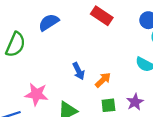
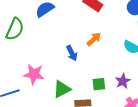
orange arrow: (103, 80) -> (94, 39), moved

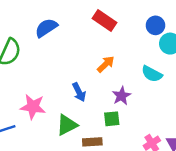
blue arrow: (72, 53) -> (79, 92), moved
purple star: (123, 81) -> (121, 96), moved

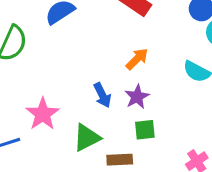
purple star: (121, 96) -> (137, 97), moved
pink star: (33, 107) -> (43, 114), turned 30

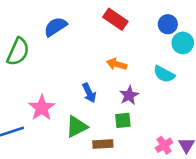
orange arrow: (137, 59) -> (117, 64), turned -120
purple star: (137, 97) -> (129, 95), moved

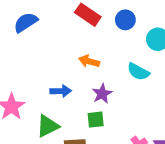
blue circle: (168, 24) -> (125, 20), moved
blue arrow: (89, 93) -> (61, 91), turned -66

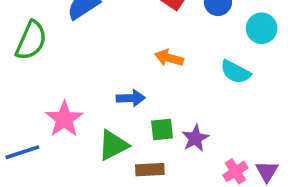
purple star: (102, 94) -> (195, 138), moved
green square: (96, 120) -> (162, 130), moved

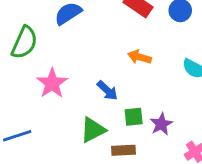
blue arrow: (131, 98) -> (107, 91), turned 45
pink star: (64, 119) -> (52, 83), moved

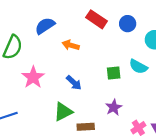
orange arrow: (139, 57) -> (71, 45), moved
green square: (134, 117) -> (114, 73), moved

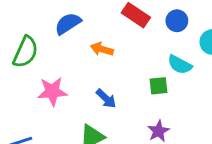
cyan semicircle: (138, 67) -> (180, 65), moved
pink star: (33, 77) -> (52, 92), turned 30

